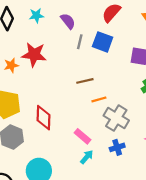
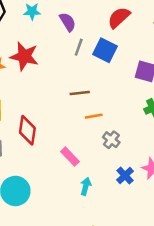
gray cross: (116, 118) -> (111, 140), size x0.6
blue cross: (117, 147) -> (125, 176), moved, turned -32
cyan arrow: (87, 157) -> (86, 186), moved, turned -32

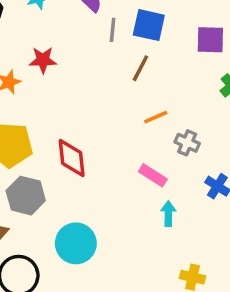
red star: (24, 56) -> (43, 60), size x0.7
brown line: (80, 93) -> (140, 68), moved, turned -42
pink rectangle: (70, 157) -> (153, 175), moved

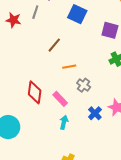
gray line: (113, 30) -> (35, 12), moved
brown line: (140, 68) -> (54, 45), moved
red diamond: (72, 158) -> (35, 92), moved

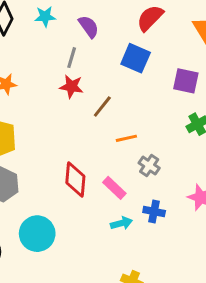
red star: (13, 20) -> (72, 86), moved
blue cross: (95, 113) -> (154, 211), moved, turned -32
cyan arrow: (64, 122) -> (121, 223), turned 64

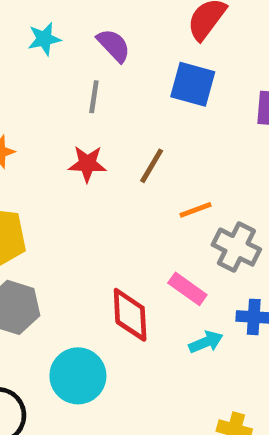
red star: (72, 86) -> (87, 164), moved
gray cross: (149, 166) -> (236, 247), size x1.4
red diamond: (75, 180) -> (130, 315), moved

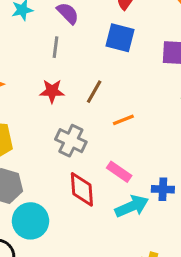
gray cross: (236, 247) -> (71, 141), moved
cyan arrow: (206, 342) -> (132, 206), size x1.5
cyan circle: (78, 376) -> (30, 221), moved

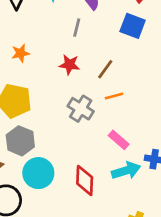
orange line: (123, 120) -> (114, 96), moved
red diamond: (82, 189) -> (85, 180), moved

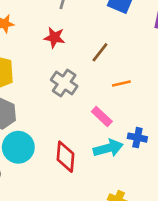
brown line: (105, 69) -> (100, 52), moved
orange line: (114, 96) -> (121, 83), moved

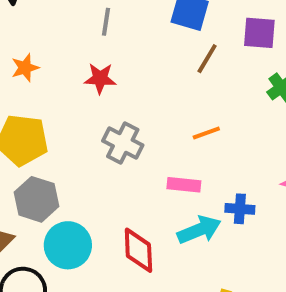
brown line: (100, 52) -> (207, 59), moved
pink rectangle: (102, 116) -> (184, 185), turned -30

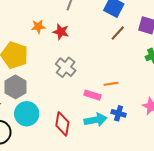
orange star: (25, 68) -> (38, 27), moved
orange line: (206, 133) -> (111, 84), moved

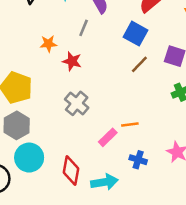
orange star: (38, 27) -> (48, 44), moved
pink rectangle: (93, 95) -> (108, 137), turned -63
cyan arrow: (96, 120) -> (104, 182), moved

